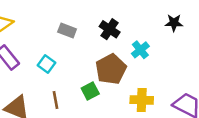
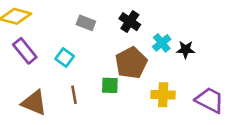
black star: (174, 23) -> (186, 50), moved
green square: (90, 91) -> (110, 85), turned 30

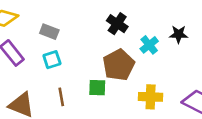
gray rectangle: (86, 23) -> (49, 32), moved
black star: (186, 50) -> (178, 34), moved
cyan square: (65, 57) -> (52, 60), turned 36

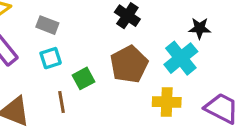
cyan cross: (149, 45) -> (181, 58), moved, size x1.5
green square: (97, 88) -> (84, 78), moved, turned -30

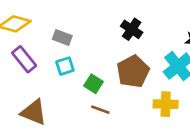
green square: (84, 78) -> (94, 84), turned -30
brown line: (62, 102) -> (100, 110), moved, turned -60

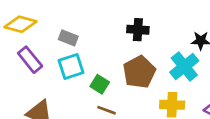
black cross: (132, 29) -> (138, 30), turned -30
cyan square: (65, 66) -> (71, 67), size x1.4

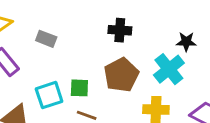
cyan square: (71, 67) -> (49, 95), moved
green square: (100, 84) -> (79, 88), turned -30

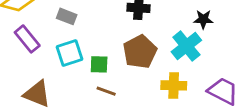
cyan square: (49, 95) -> (69, 53), moved

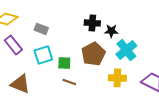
black star: (203, 19) -> (111, 31), moved

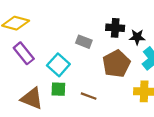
gray rectangle: (41, 29) -> (84, 42), moved
cyan square: (43, 55) -> (58, 65), turned -30
green square: (64, 63) -> (58, 89), moved

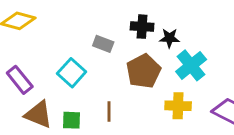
purple rectangle: (24, 53) -> (20, 80), moved
green square: (58, 89) -> (72, 120), moved
brown line: (89, 96) -> (109, 112), turned 70

